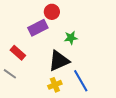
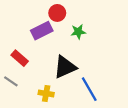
green star: (71, 38) -> (78, 32), moved
yellow cross: (55, 85) -> (46, 94), moved, turned 32

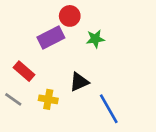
black triangle: (65, 67) -> (79, 82), size x0.7
yellow cross: (46, 94) -> (48, 99), moved

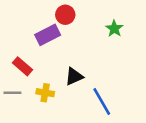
green star: (95, 39) -> (114, 29), moved, turned -30
gray line: (13, 99) -> (12, 93), turned -36

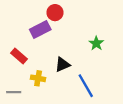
green star: (114, 29) -> (96, 43), moved
gray line: (12, 93) -> (14, 92), moved

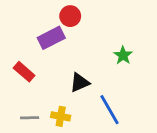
yellow cross: (38, 78) -> (61, 116), moved
gray line: (14, 92) -> (30, 118), moved

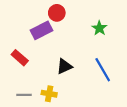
green star: (123, 55) -> (99, 28), moved
blue line: (109, 110) -> (103, 70), moved

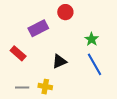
red circle: (57, 13) -> (65, 12), moved
green star: (99, 28) -> (92, 39), moved

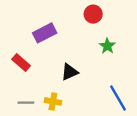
red circle: (65, 12) -> (93, 14), moved
blue line: (95, 64) -> (118, 98), moved

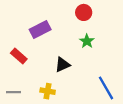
green star: (107, 46) -> (87, 41), moved
gray line: (26, 103) -> (14, 92), moved

